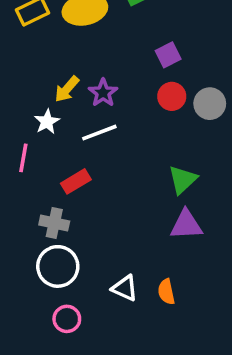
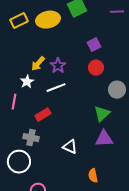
gray circle: (210, 104) -> (117, 90), moved
white circle: (58, 266) -> (19, 162), moved
white triangle: (125, 288) -> (70, 147), moved

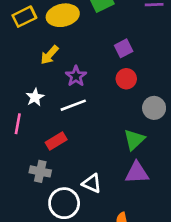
yellow arrow: (38, 64) -> (50, 55), moved
white circle: (19, 162) -> (64, 203), moved

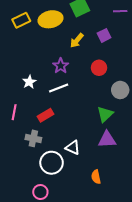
purple square: (124, 48) -> (104, 35), moved
yellow arrow: (50, 55) -> (77, 40), moved
pink line: (18, 124) -> (14, 112), moved

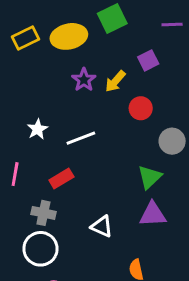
yellow arrow: (77, 40) -> (115, 81), moved
purple star: (61, 66) -> (84, 80), moved
white circle: (52, 163) -> (40, 249), moved

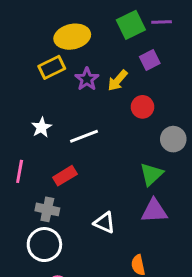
green square: (112, 19) -> (131, 25), moved
purple line: (172, 24) -> (162, 22), moved
yellow rectangle: (26, 38) -> (52, 67), moved

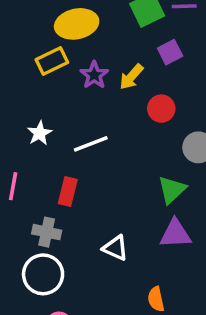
red rectangle: (65, 176) -> (68, 191), turned -45

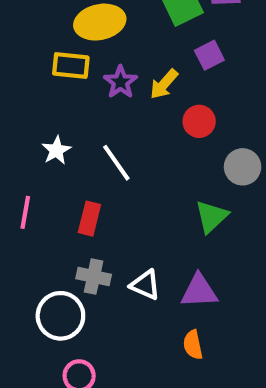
yellow rectangle: (52, 61) -> (71, 65), turned 32
white line: (91, 144) -> (116, 163), turned 76
gray cross: (47, 232) -> (94, 277), moved
purple triangle: (175, 234) -> (199, 291), moved

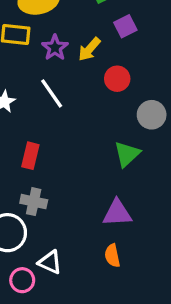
white line: (116, 163) -> (52, 93), moved
white triangle: (145, 285) -> (50, 262), moved

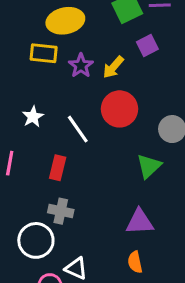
red circle: (117, 79) -> (120, 109), moved, size x1.5
white line: (52, 93) -> (78, 129), moved

